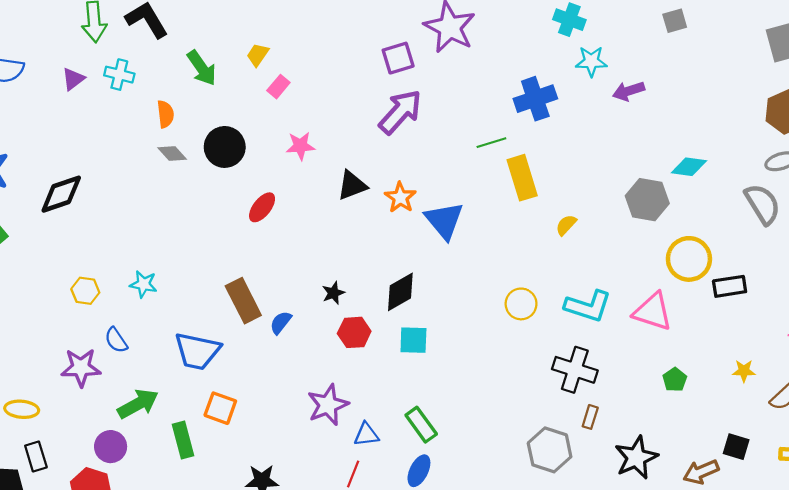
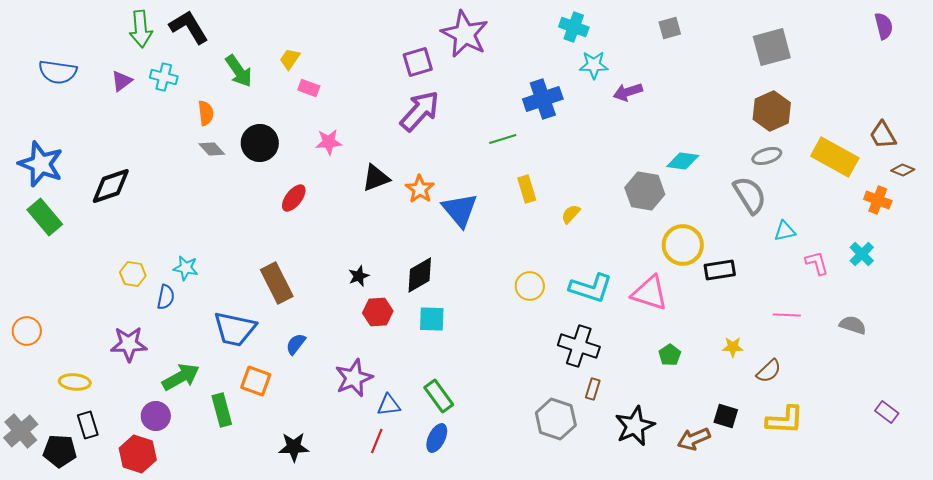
pink rectangle: (278, 87) -> (309, 88), turned 70
yellow rectangle: (522, 178) -> (527, 189), moved, size x0.7
blue semicircle: (281, 323) -> (296, 344), moved
blue semicircle: (116, 340) -> (166, 297), moved, turned -135

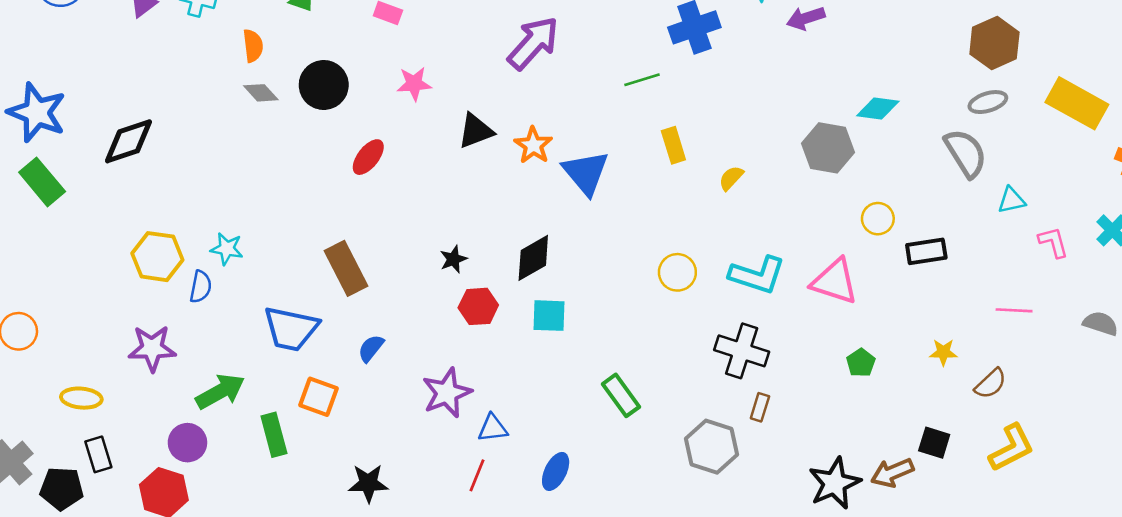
yellow circle: (683, 245) -> (878, 219), size x0.6
yellow hexagon: (133, 274) -> (157, 257), size x1.5
green rectangle: (439, 396) -> (621, 395), moved
yellow L-shape: (785, 420) -> (1011, 448), turned -30
black star: (635, 426) -> (835, 483), moved

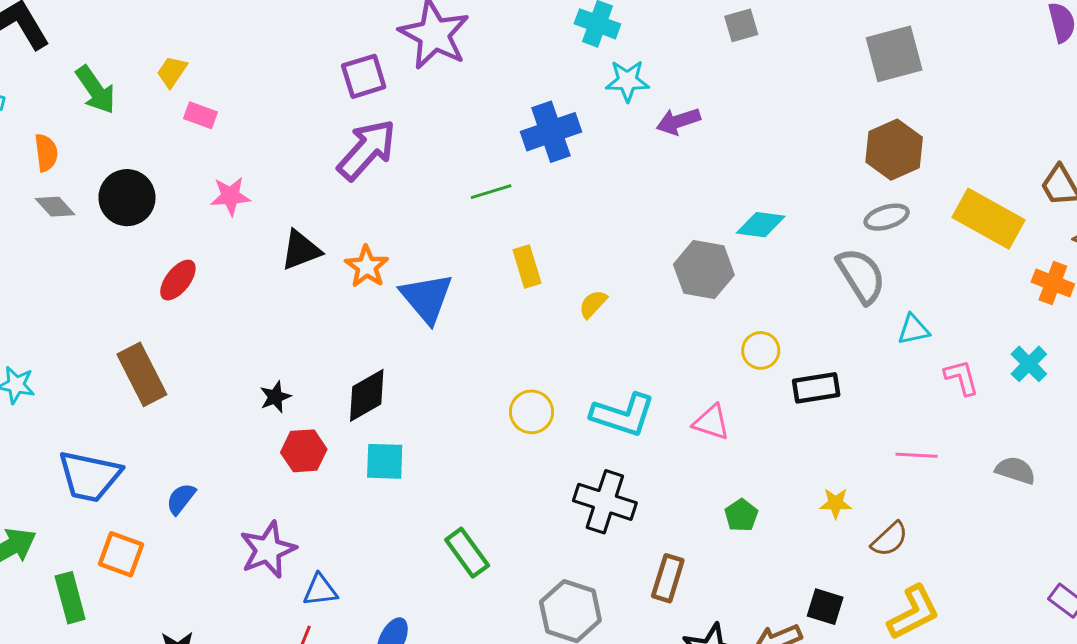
brown rectangle: (346, 268) -> (142, 374), moved
pink triangle: (835, 281) -> (711, 422), size x0.7
brown rectangle: (760, 407) -> (668, 578), moved, size x1.4

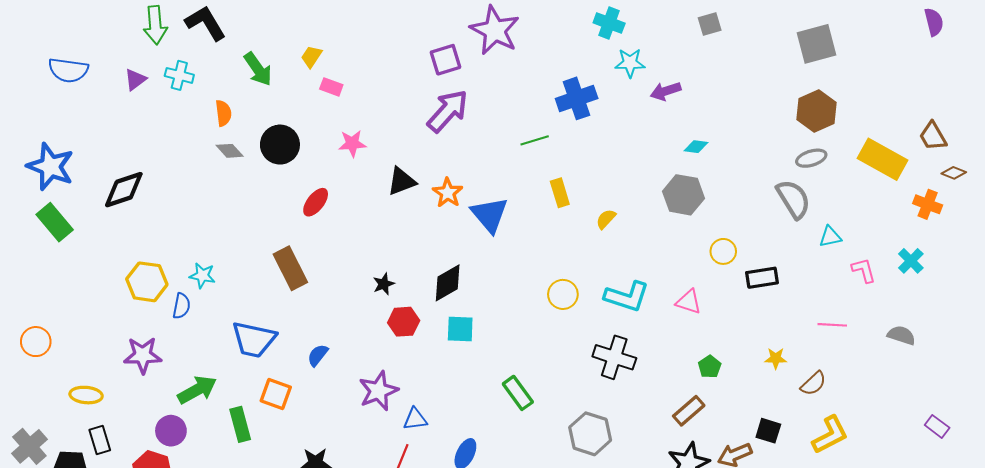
cyan diamond: (761, 225) -> (696, 147), moved, size x0.7
brown rectangle: (668, 578) -> (689, 411), moved, turned 32

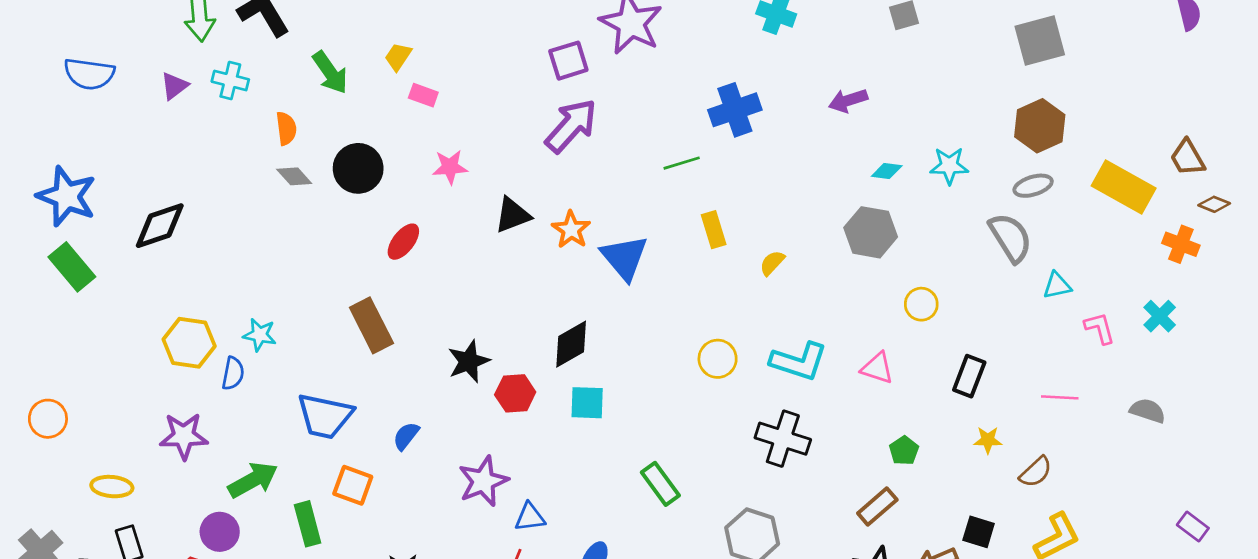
cyan star: (630, 63) -> (949, 166), moved
black rectangle: (762, 278) -> (969, 376), moved, turned -60
black star: (384, 284) -> (469, 361), moved, size x1.5

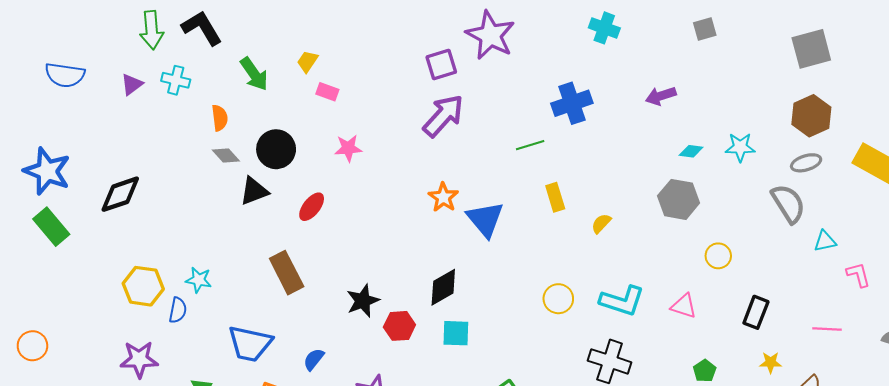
black triangle: (513, 215) -> (254, 191), moved

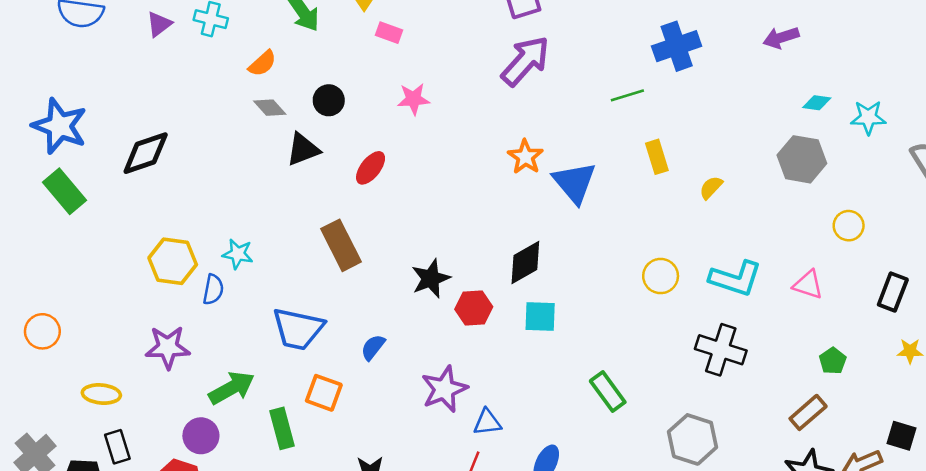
orange semicircle: (220, 118) -> (262, 63), turned 55
cyan star: (740, 147) -> (868, 117), moved
black circle: (276, 149) -> (329, 100), size x0.7

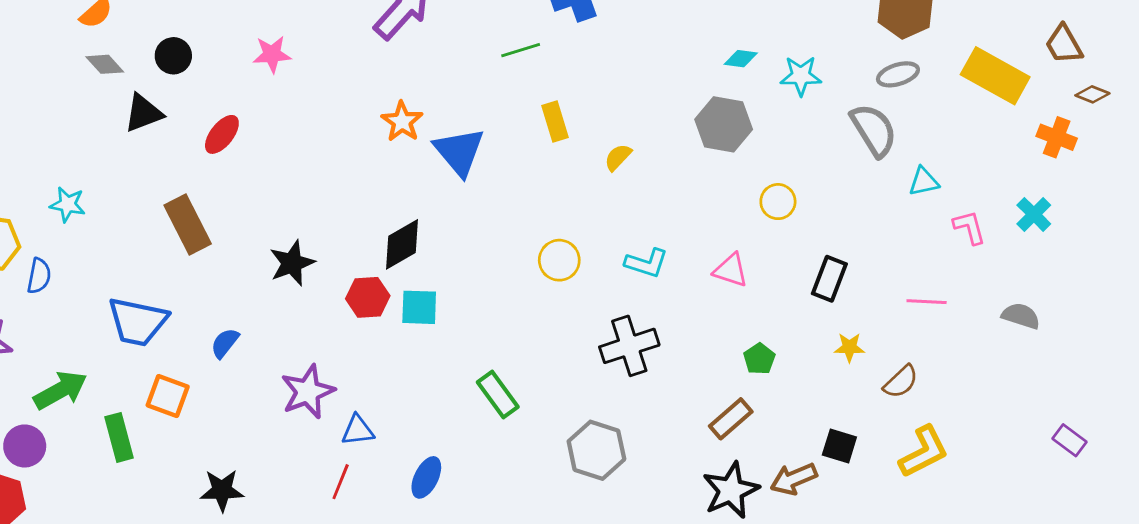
cyan star: (238, 254) -> (68, 204), moved
cyan L-shape: (736, 278) -> (646, 263), size x0.7
red hexagon: (474, 308) -> (368, 297), moved
black cross: (721, 350) -> (629, 346), turned -36

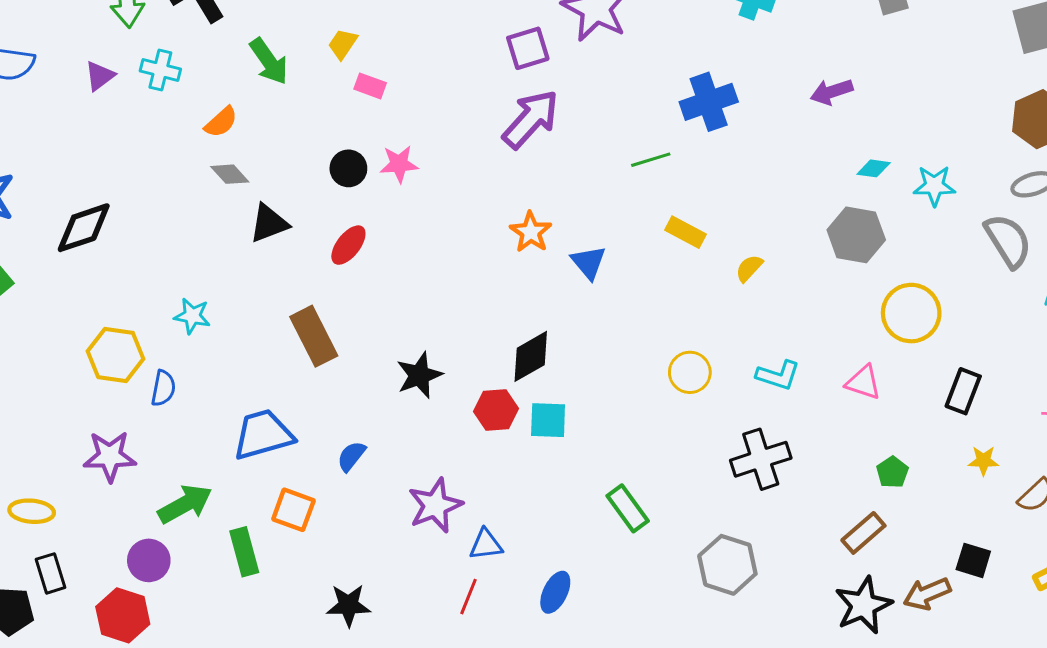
black circle: (173, 56) -> (348, 168), moved
yellow rectangle: (555, 122) -> (685, 232), turned -45
blue triangle: (459, 152) -> (589, 262), size x0.7
yellow circle: (778, 202) -> (911, 313), size x1.6
blue trapezoid: (138, 322) -> (263, 435), turned 152

